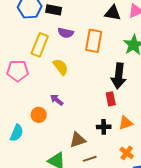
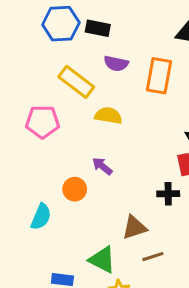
yellow rectangle: (40, 45) -> (76, 82), turned -75
yellow semicircle: (61, 67) -> (108, 116), turned -42
black cross: (104, 127) -> (168, 194), moved

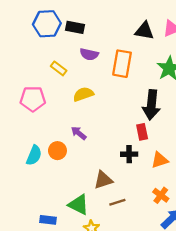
yellow rectangle: (76, 82) -> (59, 68), size x0.6
yellow semicircle: (108, 116) -> (83, 94), turned -30
cyan semicircle: (41, 217) -> (34, 155), moved

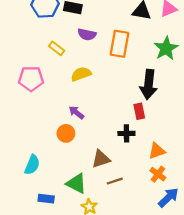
orange circle: (57, 151) -> (66, 133), moved
cyan semicircle: (34, 155) -> (32, 165), moved
orange triangle: (160, 160) -> (157, 151), moved

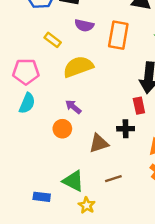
yellow semicircle: (81, 74) -> (78, 67), size x1.4
brown triangle: (101, 159) -> (99, 143), moved
cyan semicircle: (32, 165) -> (27, 103), moved

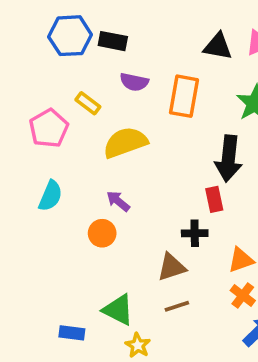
pink pentagon: (26, 72) -> (49, 128), moved, turned -30
brown triangle: (99, 143) -> (172, 267), moved

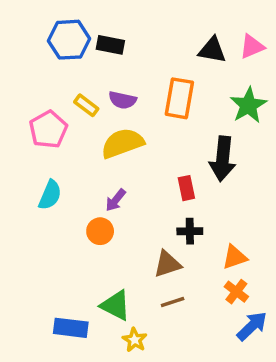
purple semicircle: (134, 82) -> (123, 100), moved
red rectangle: (214, 199) -> (186, 188), moved
purple arrow: (118, 201) -> (116, 200), turned -90
blue rectangle: (72, 333) -> (71, 328), size x1.4

